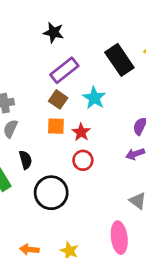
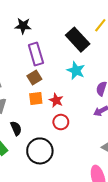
purple rectangle: (64, 70) -> (36, 54), turned -60
cyan star: (94, 98) -> (76, 70), moved
brown square: (58, 99) -> (34, 77), turned 32

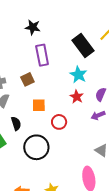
brown square: (34, 77) -> (27, 79), moved
orange square: (36, 98) -> (39, 105), moved
red star: (56, 100) -> (77, 97), moved

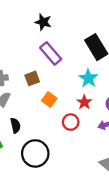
purple rectangle: (42, 55) -> (51, 53), turned -35
orange square: (39, 105) -> (49, 100), moved, turned 32
red circle: (59, 122) -> (71, 122), moved

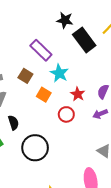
black star: (43, 22) -> (65, 20), moved
brown square: (32, 78) -> (25, 76), turned -32
cyan star: (88, 78) -> (59, 73), moved

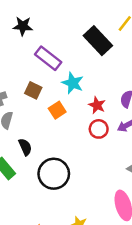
black star: (65, 20) -> (23, 26), moved
orange square: (44, 95) -> (57, 110), turned 32
red circle: (66, 114) -> (99, 129), moved

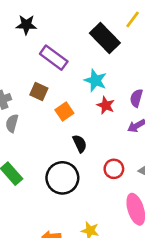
cyan star: (73, 83) -> (95, 80), moved
red circle: (99, 129) -> (114, 169), moved
black semicircle: (25, 147) -> (80, 144), moved

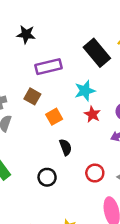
purple rectangle: (54, 58) -> (49, 67), turned -55
cyan star: (95, 80) -> (85, 91), turned 30
black circle: (62, 178) -> (47, 177), size x0.6

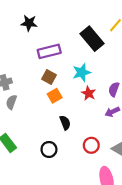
brown square: (32, 96) -> (49, 77), moved

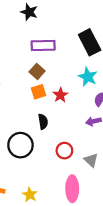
cyan star: (82, 72) -> (88, 77), moved, turned 30
red star: (89, 93) -> (60, 95), moved
black circle: (49, 149) -> (20, 145), size x1.5

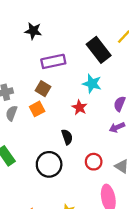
brown square: (37, 71) -> (43, 89), moved
cyan star: (88, 77) -> (92, 84), moved
orange square: (38, 92) -> (37, 109), moved

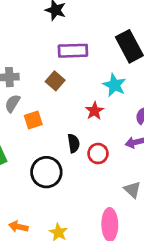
orange square: (37, 109) -> (33, 120), moved
red circle: (94, 162) -> (98, 154), moved

